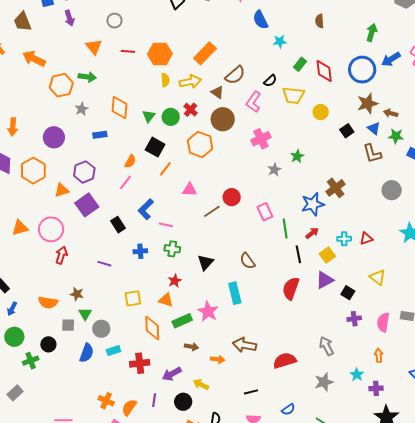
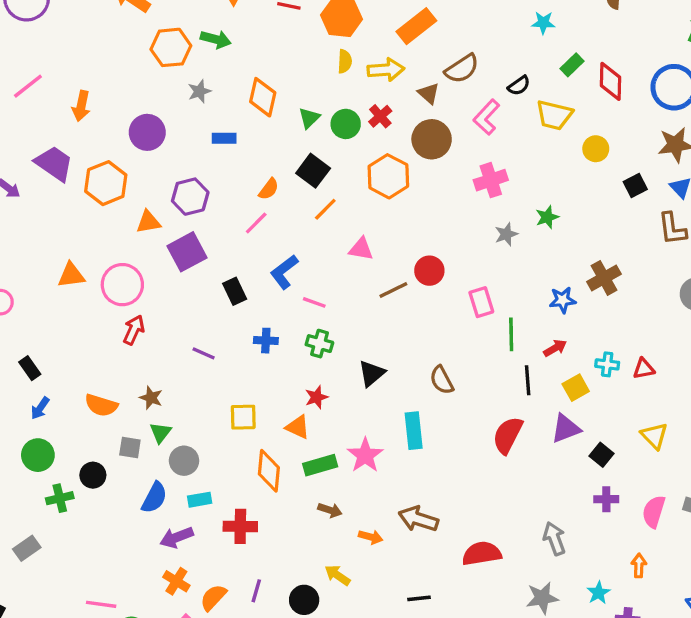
blue star: (313, 204) -> (563, 300), size x0.7
purple arrow: (172, 374) -> (177, 537), moved

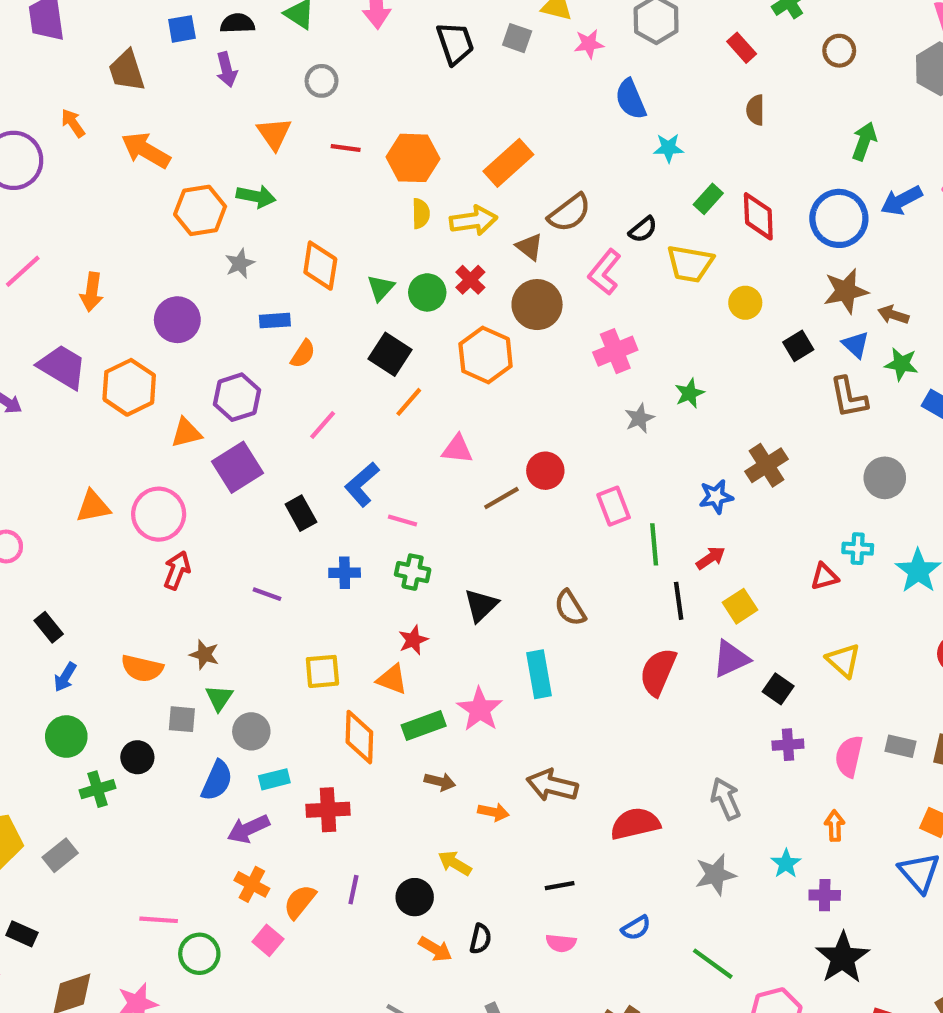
orange semicircle: (269, 189) -> (303, 354), moved
cyan cross: (607, 364) -> (858, 549), moved

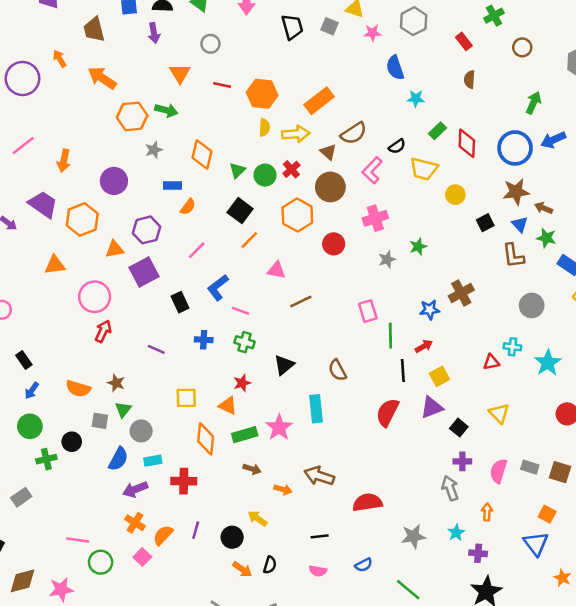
red circle: (545, 471) -> (334, 244), moved
orange triangle: (93, 506) -> (55, 265), moved
gray arrow: (726, 799) -> (450, 488), moved

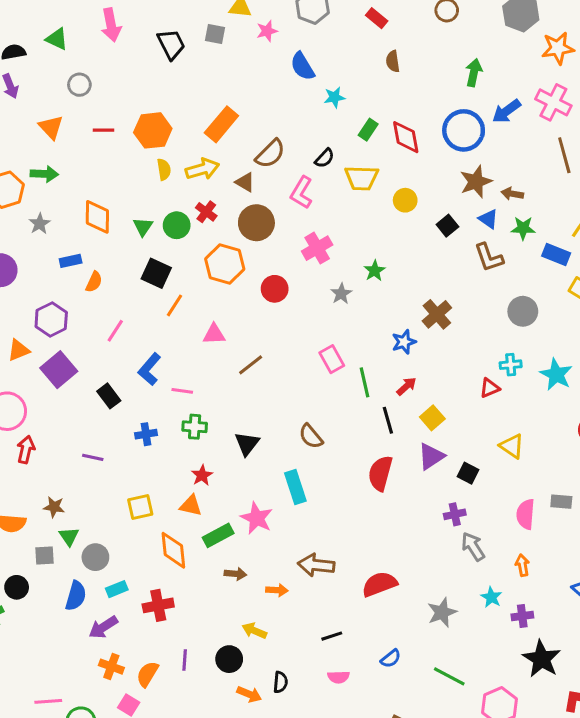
purple cross: (462, 461) -> (455, 514), moved

